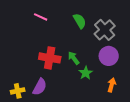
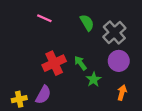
red cross: (50, 58) -> (54, 63), turned -35

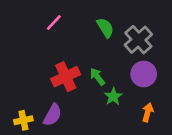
pink line: (44, 18) -> (54, 22), turned -72

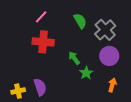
red cross: (66, 77) -> (43, 42), moved, turned 30
purple semicircle: (52, 115) -> (40, 87), turned -48

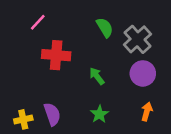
pink line: (41, 17) -> (38, 22), moved
green star: (86, 73) -> (99, 114), moved

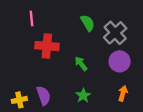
pink line: (38, 22) -> (31, 19), turned -48

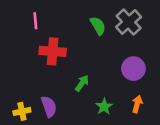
gray cross: (115, 33) -> (129, 22), moved
green arrow: (81, 64) -> (82, 83), moved, turned 72
green star: (83, 96) -> (104, 107), moved

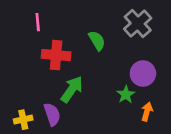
green semicircle: (98, 26) -> (97, 41), moved
green arrow: (82, 83) -> (72, 89), moved, size x1.5
green star: (104, 107) -> (126, 95), moved

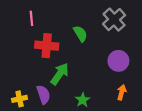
green star: (126, 95) -> (83, 100), moved

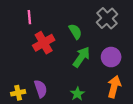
red cross: (47, 46) -> (44, 43), turned -35
green arrow: (60, 74) -> (81, 57), moved
orange arrow: (122, 92) -> (114, 87), size x1.5

